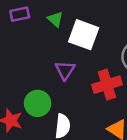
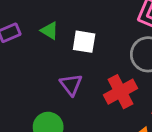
white square: (84, 35) -> (84, 42), size x0.7

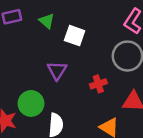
red cross: (120, 92) -> (98, 84), size x0.6

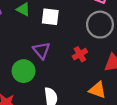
green circle: (31, 103) -> (24, 71), moved

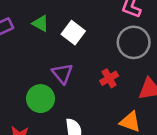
white square: (50, 17) -> (73, 33), turned 30

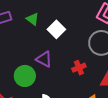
purple triangle: (62, 73) -> (44, 59), turned -30

